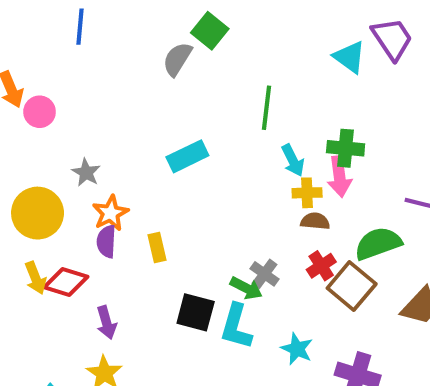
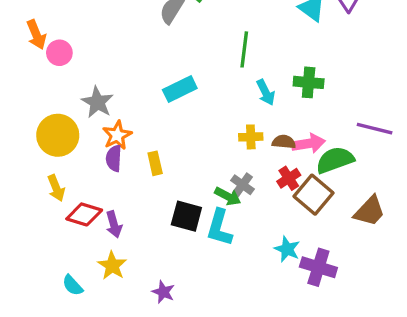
gray star: (86, 173) -> (97, 102), size x1.4
pink arrow: (339, 177) -> (309, 144), moved, turned -92
yellow cross: (307, 193) -> (251, 137), moved
red diamond: (66, 282) -> (84, 214), moved
cyan star: (297, 349) -> (287, 249), moved

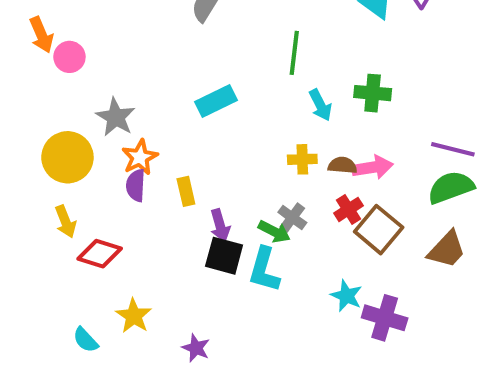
green semicircle: (335, 160) -> (451, 187), moved
purple arrow: (114, 224) -> (220, 226), moved

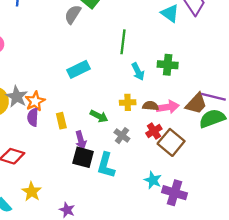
gray star: (116, 117) -> (17, 97), moved
green arrow: (274, 232) -> (99, 116), moved
brown trapezoid: (447, 250) -> (196, 104), moved

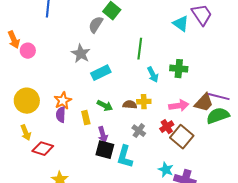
gray star: (17, 97) -> (81, 54), moved
brown semicircle: (150, 106) -> (130, 105), moved
green arrow: (99, 116) -> (105, 106), moved

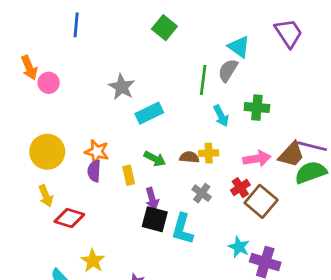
cyan triangle: (181, 24) -> (239, 47), moved
gray semicircle: (96, 25) -> (228, 70), moved
orange star: (63, 101) -> (97, 152), turned -30

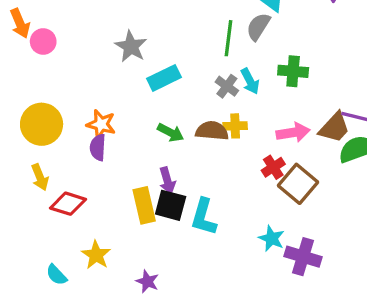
brown semicircle: (189, 157) -> (212, 131), size x1.4
yellow rectangle: (129, 175) -> (144, 205), moved, size x1.5
gray cross: (202, 193) -> (227, 86), moved

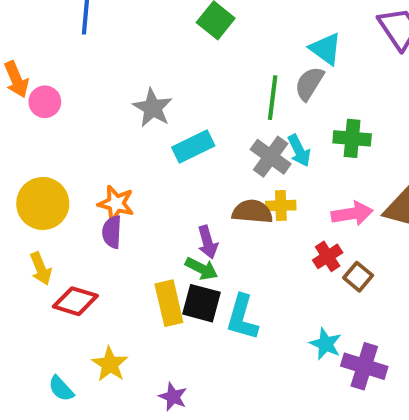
gray cross: (227, 86) -> (271, 157), size x1.4
green arrow: (171, 133) -> (201, 269), moved
purple arrow: (167, 181) -> (208, 242), moved
brown square: (298, 184) -> (358, 277), size x0.6

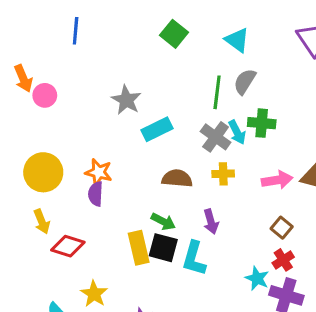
cyan triangle: (326, 49) -> (237, 40), moved
green cross: (352, 138) -> (262, 123), moved
brown semicircle: (252, 212) -> (177, 178), moved
purple arrow: (208, 242) -> (211, 222), moved
red cross: (328, 256) -> (283, 260), moved

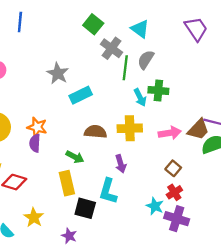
gray cross: (216, 137) -> (111, 48), moved
yellow cross: (223, 174) -> (130, 128), size x1.5
green arrow: (163, 222) -> (75, 157), moved
black square: (163, 248) -> (85, 208), moved

